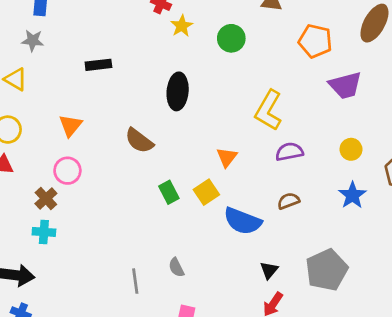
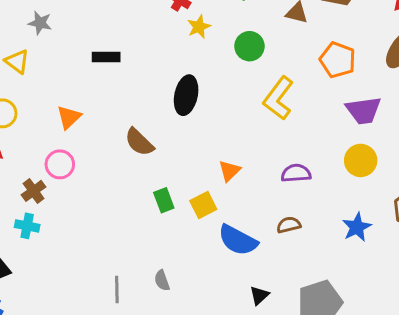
yellow L-shape: (268, 110) -> (278, 98), moved
yellow circle: (351, 149) -> (361, 160), moved, size x1.4

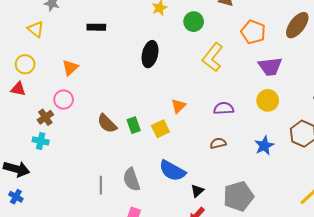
brown semicircle: (139, 142) -> (107, 123), moved
blue semicircle: (238, 240) -> (172, 171), moved
gray semicircle: (162, 280) -> (131, 179), size x1.6

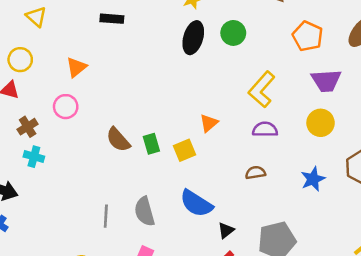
green circle: (194, 22) -> (233, 33), moved
black ellipse: (150, 54) -> (193, 38), moved
yellow L-shape: (213, 57) -> (262, 89), moved
brown cross: (45, 117) -> (28, 127), moved

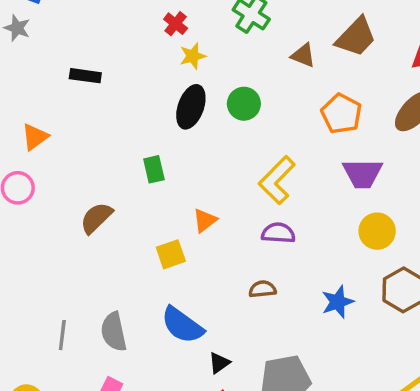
yellow circle: (321, 123) -> (377, 231), moved
brown semicircle: (118, 140) -> (96, 218), moved, turned 84
green rectangle: (151, 144) -> (154, 169), moved

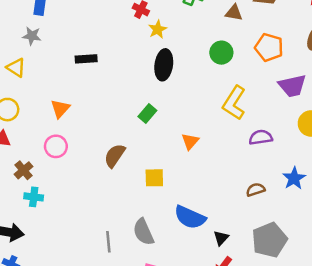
green circle: (244, 104) -> (221, 53), moved
green rectangle: (154, 169) -> (147, 114), turned 66
purple semicircle: (278, 233) -> (261, 137), moved
yellow square: (171, 254) -> (154, 178), moved, turned 30
brown semicircle: (262, 289) -> (256, 190), moved

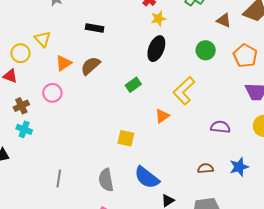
yellow triangle: (16, 68) -> (43, 39), moved
yellow L-shape: (234, 103) -> (184, 91), moved
brown semicircle: (115, 156) -> (90, 66), moved
gray line: (108, 242) -> (59, 179), moved

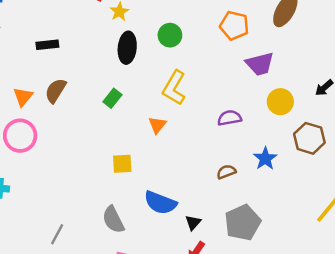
green circle: (206, 50) -> (170, 35), moved
pink circle: (52, 93) -> (20, 136), size x1.4
gray line: (59, 179) -> (57, 234), turned 36

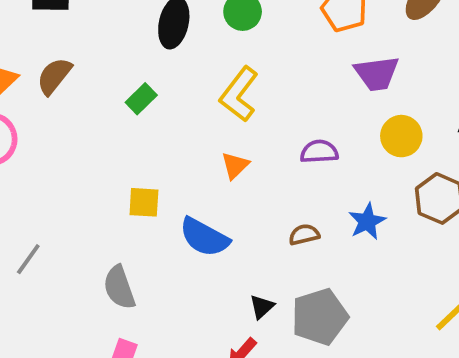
orange triangle: (157, 125) -> (235, 165), moved
blue semicircle: (160, 203) -> (204, 237), moved
black triangle: (193, 223) -> (262, 307), moved
gray line: (57, 234) -> (28, 259), moved

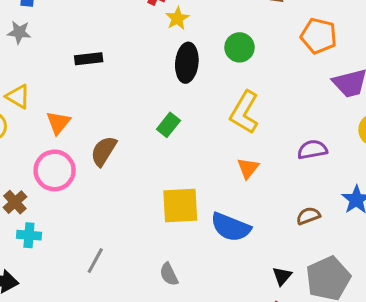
brown semicircle: (54, 76) -> (104, 151), moved
yellow square: (144, 202) -> (180, 206), size x1.5
gray semicircle: (119, 287) -> (169, 274), size x0.7

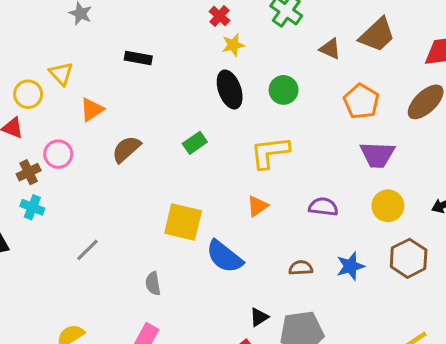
black ellipse: (187, 63) -> (230, 89), turned -42
yellow L-shape: (244, 112) -> (270, 152), turned 36
pink circle: (55, 170) -> (58, 154), moved, size x0.7

